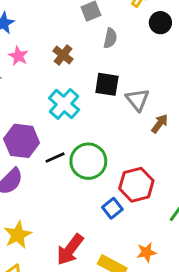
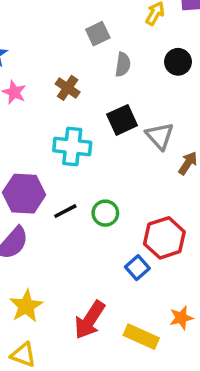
black circle: (160, 23) -> (178, 62), moved
black square: (107, 84) -> (122, 120), turned -30
cyan cross: (64, 104) -> (72, 146), turned -32
green circle: (88, 161) -> (105, 213), size x0.6

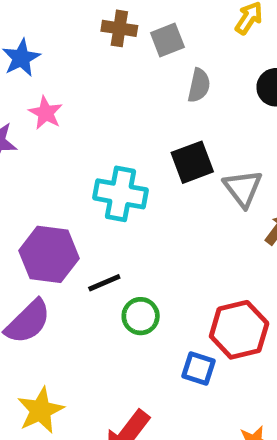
brown cross: (68, 88) -> (119, 28), moved, turned -30
green circle: (105, 213) -> (141, 316), moved
blue square: (137, 268) -> (199, 368), turned -35

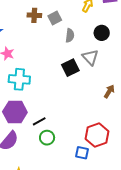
gray triangle: (243, 188) -> (90, 57), moved
cyan cross: (121, 194) -> (19, 79), moved
green circle: (141, 316) -> (47, 138), moved

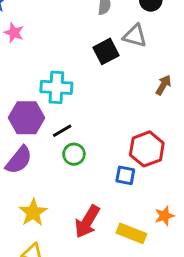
gray triangle: (90, 57) -> (135, 36), turned -30
cyan cross: (19, 79) -> (56, 87), moved

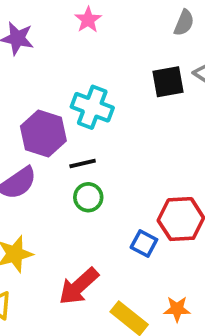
pink star: (14, 33) -> (88, 20), moved

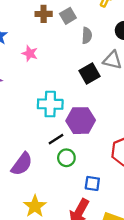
purple hexagon: (43, 134) -> (81, 121), moved
blue square: (144, 244) -> (92, 183), moved

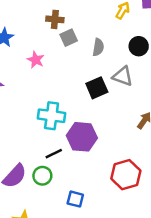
gray square: (68, 16) -> (69, 38), moved
green circle: (66, 158) -> (42, 176), moved
blue square: (92, 183) -> (75, 199), moved

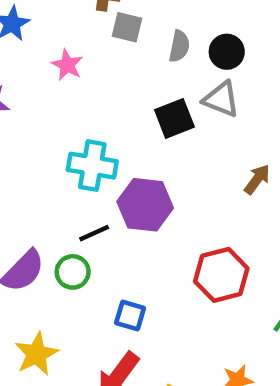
gray square: (69, 38) -> (127, 27), turned 36
black circle: (139, 46) -> (227, 52), moved

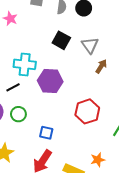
gray triangle: (221, 99) -> (90, 45), moved, turned 36
black square: (174, 118) -> (61, 40), turned -36
black line: (94, 233) -> (13, 87), moved

